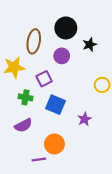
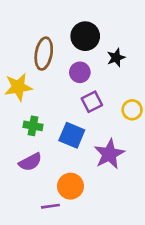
purple square: (44, 79) -> (92, 102), moved
purple star: (84, 119) -> (109, 154), size x1.6

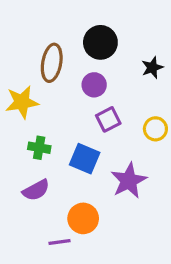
black star: (116, 58) -> (152, 68), moved

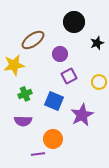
black circle: (100, 42) -> (74, 22), moved
brown ellipse: (52, 63) -> (33, 40), turned 45
green cross: (39, 148) -> (25, 94), turned -32
purple semicircle: (36, 190) -> (23, 121), turned 30

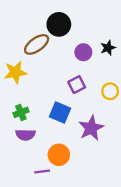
black circle: (74, 22) -> (59, 24), moved
purple circle: (60, 54) -> (83, 52), moved
green cross: (25, 94) -> (21, 112), moved

